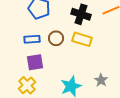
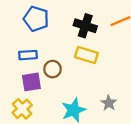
brown circle: (56, 38) -> (53, 69), moved

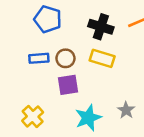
brown circle: (53, 69) -> (65, 58), moved
purple square: (31, 82) -> (68, 85), moved

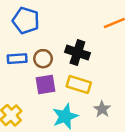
black cross: (101, 27) -> (77, 53), moved
yellow rectangle: (102, 58) -> (79, 85), moved

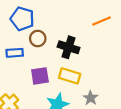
brown circle: (43, 59) -> (38, 39), moved

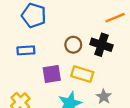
brown circle: (38, 39) -> (73, 45), moved
black cross: (69, 47) -> (101, 45), moved

